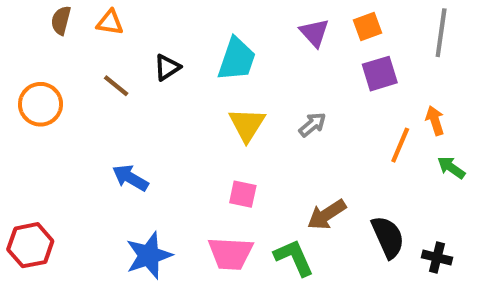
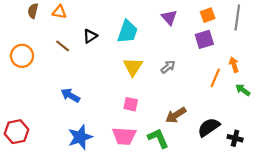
orange square: (367, 27) -> (208, 15), moved
black semicircle: (388, 237) -> (209, 127), turned -100

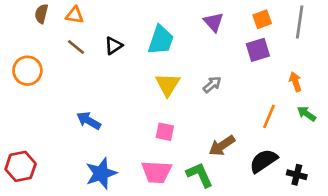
brown line: (63, 46) -> (76, 47), moved
orange line: (215, 78) -> (269, 116), moved

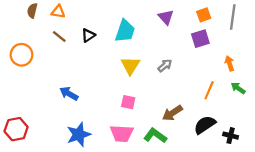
green L-shape: (200, 175) -> (155, 136), turned -30

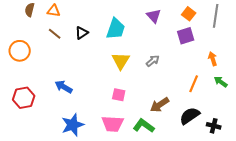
orange square: (204, 15) -> (189, 14), turned -32
red hexagon: (16, 129) -> (24, 98), moved

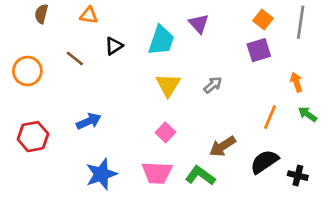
orange triangle: (54, 11) -> (89, 15), moved
purple triangle: (154, 16) -> (199, 24), moved
brown line: (55, 34) -> (75, 58), moved
blue arrow: (64, 87) -> (89, 121), turned 126
pink square: (119, 95) -> (165, 132), turned 32

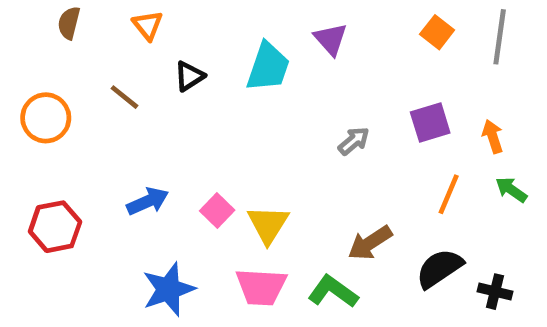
orange triangle: (89, 15) -> (148, 25), turned 42
purple square: (259, 50) -> (430, 122), moved
yellow triangle: (168, 85) -> (268, 224), moved
pink square: (165, 132) -> (217, 210), moved

